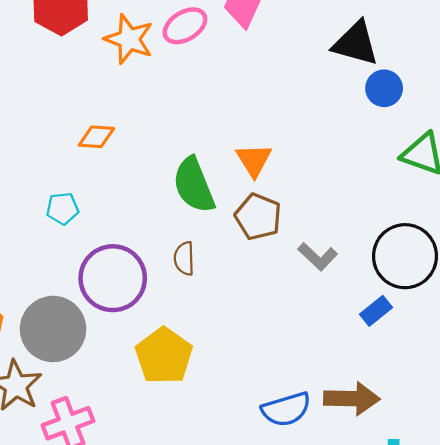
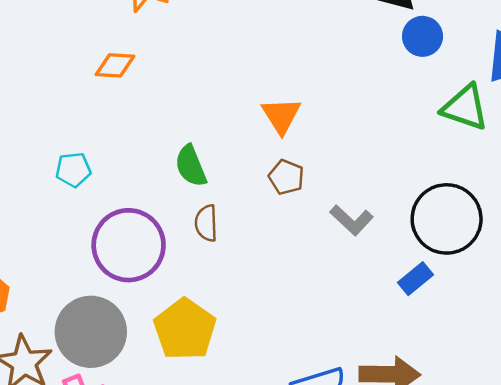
orange diamond: (96, 137) -> (115, 65), moved
green semicircle: (194, 185) -> (191, 166), moved, size x0.7
brown pentagon: (258, 217) -> (286, 177), size x0.7
gray circle: (53, 329) -> (91, 332), moved

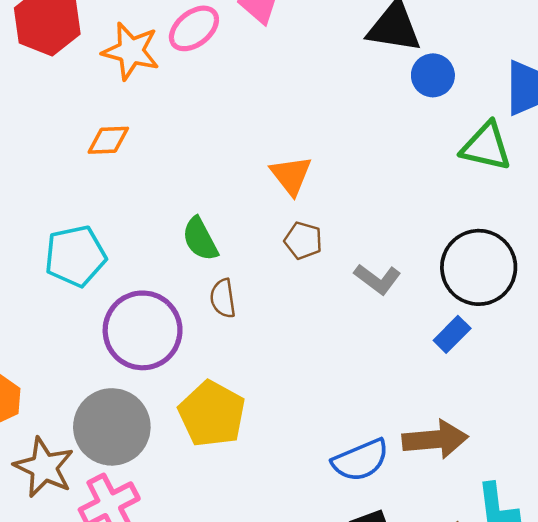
cyan pentagon: (73, 170) -> (75, 256), size x1.6

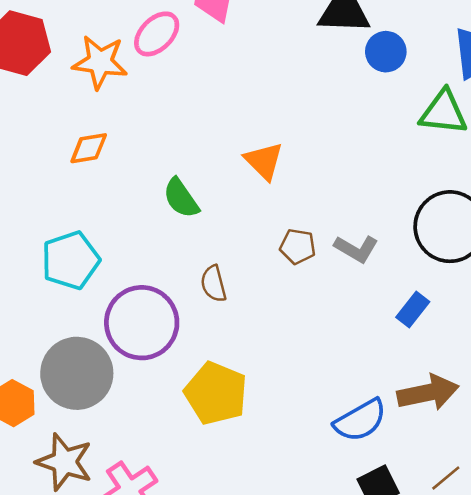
green semicircle: (200, 239) -> (181, 198), moved
brown pentagon: (303, 240) -> (298, 246), moved
blue rectangle: (452, 334) -> (413, 310), moved
gray circle: (112, 427) -> (77, 373), moved

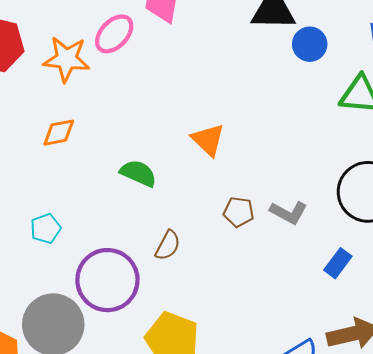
green semicircle: (181, 198) -> (138, 173), turned 150
cyan pentagon: (71, 260) -> (46, 228), size x0.6
brown semicircle: (213, 284) -> (168, 245), turned -136

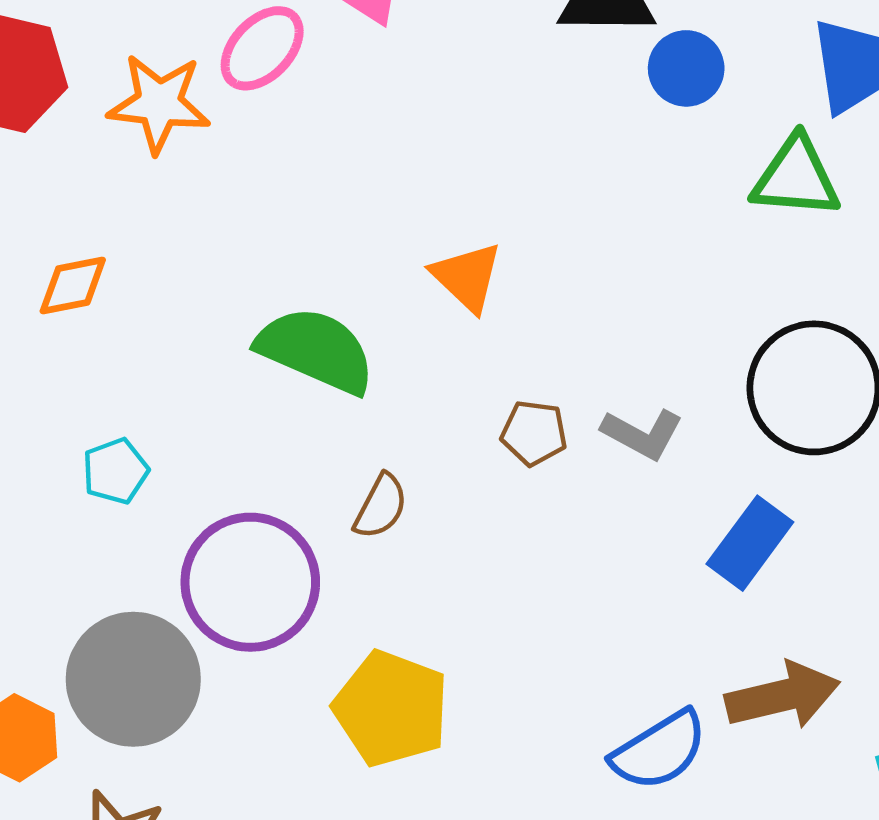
orange diamond: (59, 133) -> (73, 286), moved
green semicircle: (138, 173) -> (316, 350), size x1.5
blue rectangle: (338, 263) -> (750, 543), size x1.4

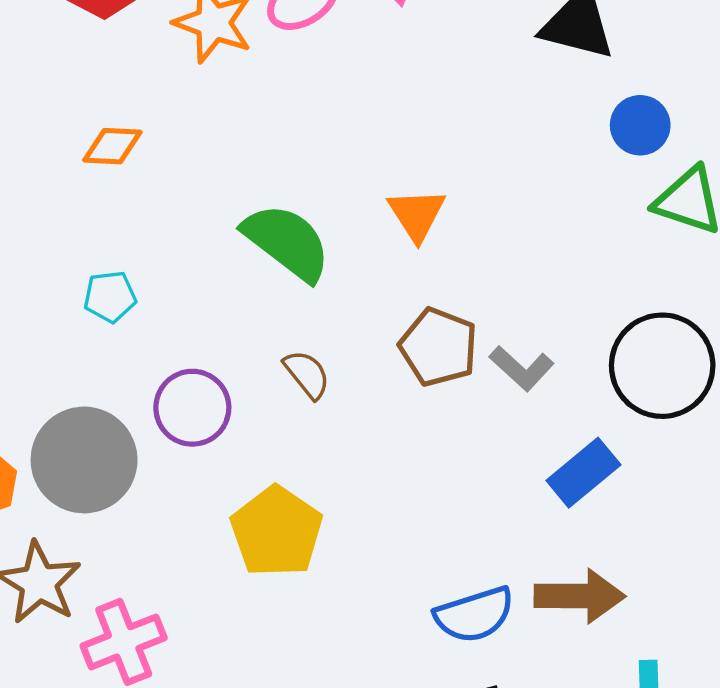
blue circle: (686, 68) -> (640, 125), moved
brown pentagon: (534, 433) -> (439, 347), size x1.5
brown semicircle: (381, 506) -> (307, 374), turned -80
purple circle: (250, 582) -> (192, 408), size x0.7

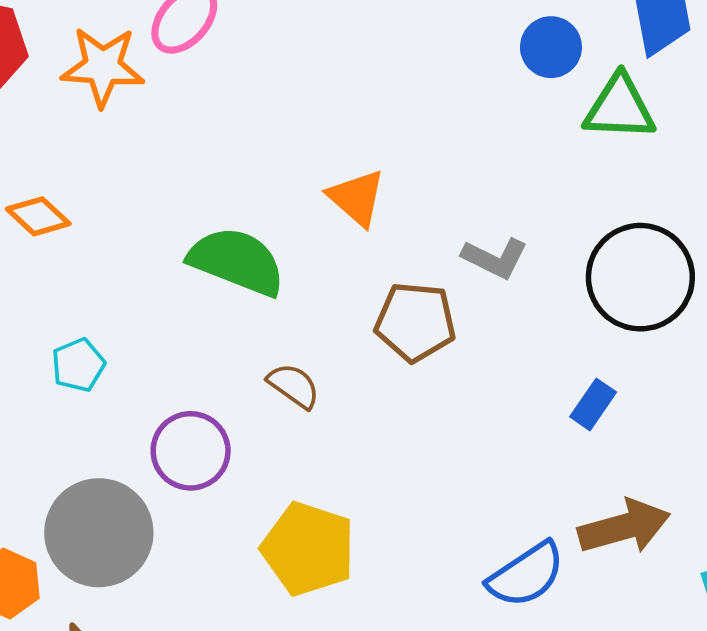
orange diamond: (112, 146) -> (38, 216), turned 56
gray L-shape: (522, 368) -> (495, 258), moved
blue rectangle: (583, 473) -> (593, 404), size x0.7

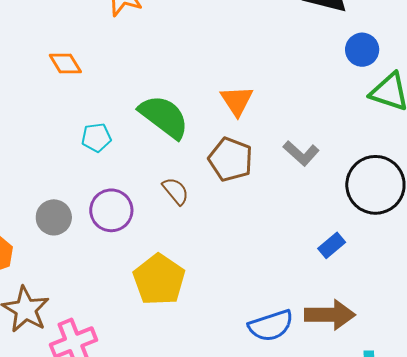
brown pentagon: (415, 322) -> (231, 159), moved
cyan pentagon: (78, 365) -> (96, 138), moved
gray circle: (99, 533) -> (54, 217), moved, size x0.6

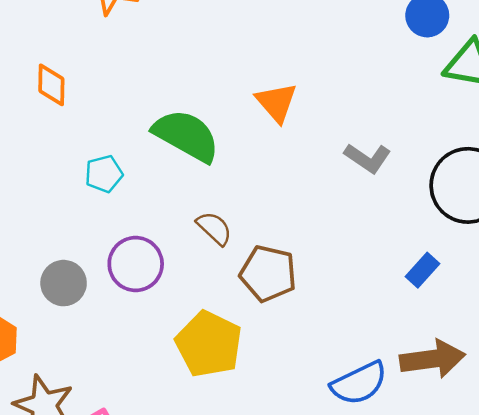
orange diamond: (65, 64) -> (51, 85), turned 40
brown pentagon: (231, 159) -> (268, 273), moved

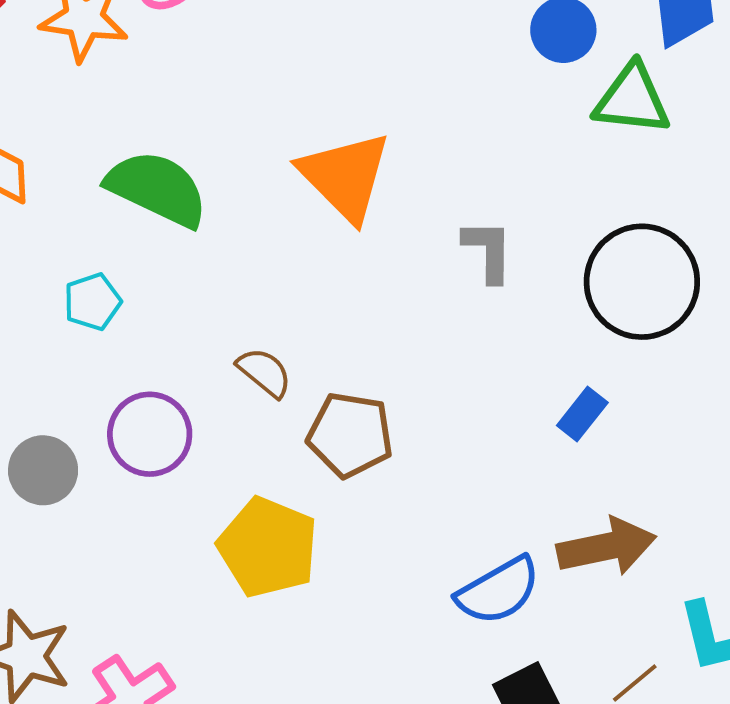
orange triangle: (276, 102) -> (345, 176), size x1.5
green semicircle: (186, 136) -> (157, 189), moved
gray L-shape: (368, 158) -> (488, 251), turned -120

